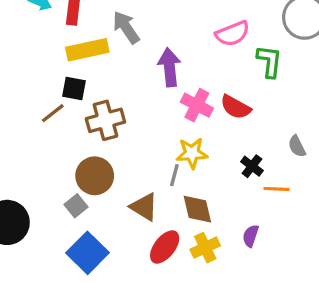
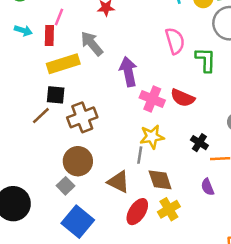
pink semicircle: (233, 34) -> (175, 41), turned -80
purple semicircle: (251, 236) -> (208, 187), moved, turned -36

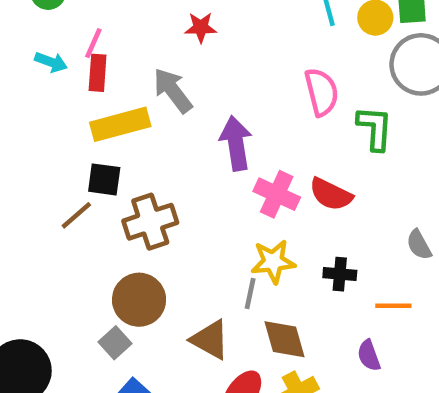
pink line: (59, 17) -> (93, 43), moved
black cross: (199, 143) -> (340, 274), moved, turned -30

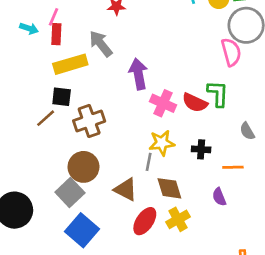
pink semicircle: (322, 92) -> (231, 52), moved
green L-shape: (375, 128) -> (218, 94), moved
gray square: (115, 343) -> (70, 192), size x1.5

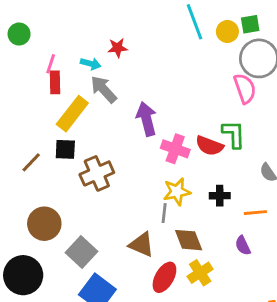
cyan arrow: (29, 28) -> (91, 64), moved
yellow rectangle: (70, 64) -> (72, 114), turned -32
brown line: (46, 118) -> (31, 162), moved
brown circle: (83, 167) -> (44, 224), moved

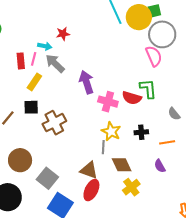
yellow circle: (227, 31) -> (139, 17), size x1.6
pink line: (51, 64) -> (34, 59), moved
yellow rectangle: (72, 114) -> (34, 82), size x0.7
yellow star: (177, 192) -> (111, 131), turned -30
red ellipse: (164, 277) -> (91, 190), moved

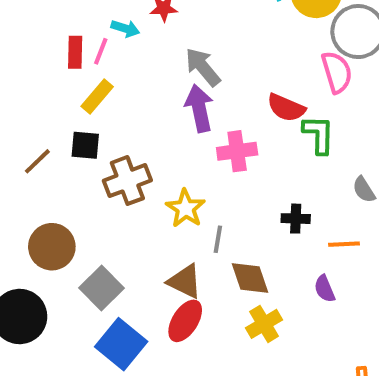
gray arrow: (55, 63) -> (203, 67), moved
red semicircle: (132, 98) -> (286, 108), moved
pink cross: (108, 102) -> (237, 151), turned -30
yellow star: (111, 131) -> (186, 208), moved

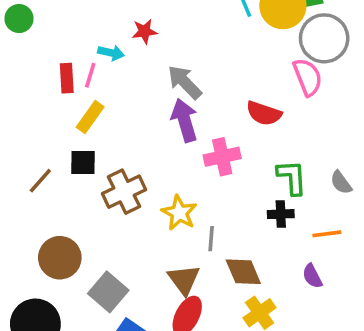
green L-shape: (319, 135) -> (292, 177), moved
brown triangle: (185, 281) -> (184, 280), turned 32

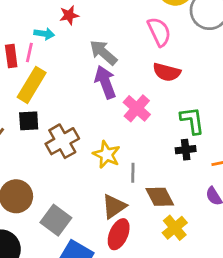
pink semicircle: (308, 77) -> (159, 32), moved
yellow rectangle: (90, 117) -> (32, 85), size x1.4
pink cross: (222, 157) -> (137, 108), turned -32
brown triangle: (184, 280) -> (114, 206), turned 36

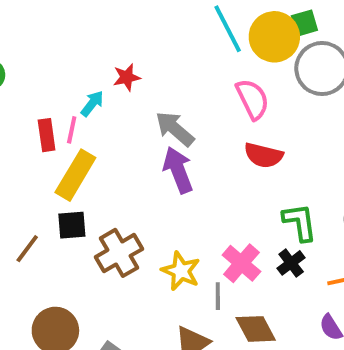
cyan arrow: (44, 34) -> (92, 103), turned -60
pink cross: (137, 108) -> (241, 263), moved
black cross: (186, 150) -> (291, 263), turned -30

